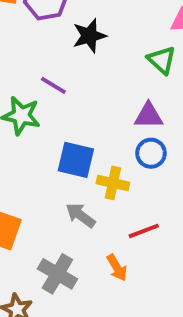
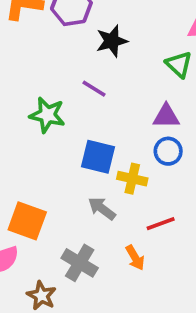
purple line: (53, 85) -> (94, 89), moved

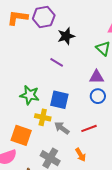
green star: (47, 115) -> (30, 95), moved
yellow cross: (132, 179) -> (43, 117), moved
red line: (161, 224) -> (89, 128), moved

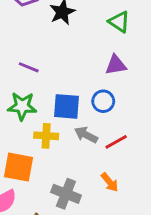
purple line: (57, 62) -> (29, 67), moved
blue circle: (98, 96) -> (103, 101), moved
gray arrow: (62, 128) -> (86, 135), moved

